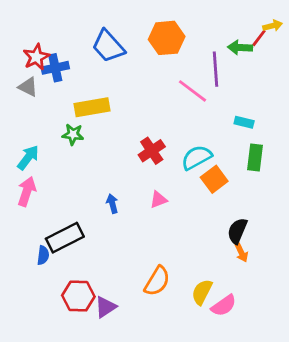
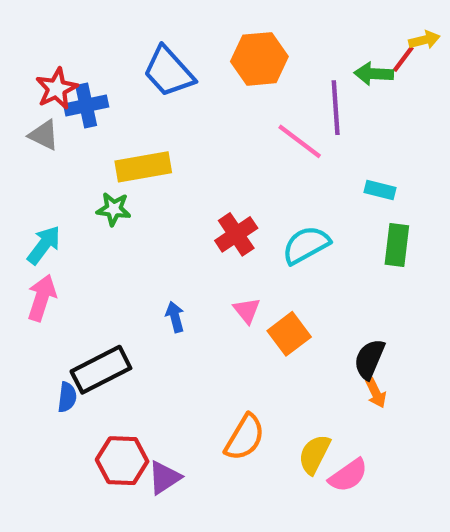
orange square: (214, 179) -> (289, 334), moved
pink triangle: (159, 200) -> (247, 311), turned -48

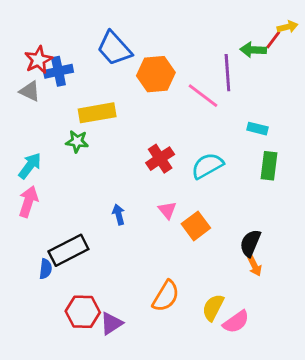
orange hexagon: (259, 59) -> (156, 74), moved

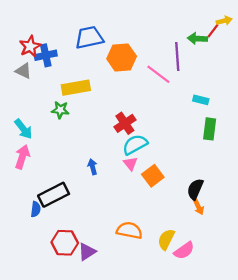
blue trapezoid: (114, 48) -> (89, 37), turned 120
cyan arrow: (30, 166) -> (23, 129), turned 105
cyan semicircle: (207, 166) -> (135, 145), moved
orange semicircle: (166, 296) -> (129, 230), turned -110

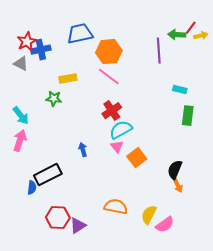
yellow arrow: (224, 21) -> (201, 36), moved
pink line: (158, 74) -> (109, 77), moved
yellow rectangle: (76, 88) -> (68, 79), size x0.7

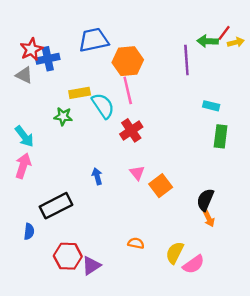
pink line: (109, 77) -> (128, 90), turned 40
cyan semicircle: (121, 130) -> (103, 106), moved, turned 85
blue semicircle: (32, 188) -> (29, 232), moved
orange semicircle: (116, 207) -> (136, 243), size x0.6

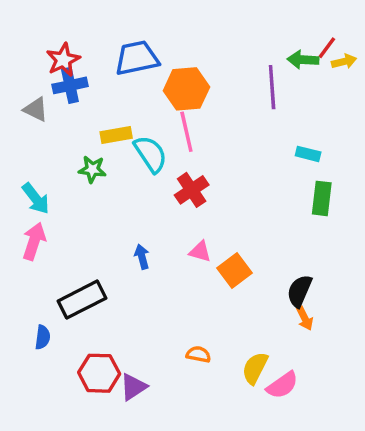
red star: (31, 49) -> (63, 60), moved
pink triangle: (137, 173) -> (200, 252), turned -35

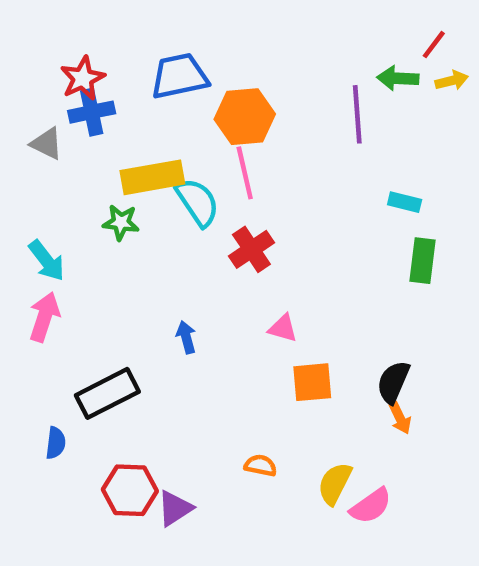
red line: (327, 48) -> (434, 45), moved
yellow rectangle: (116, 135) -> (152, 177), size x1.5
pink triangle: (200, 252) -> (283, 328), moved
orange square: (234, 270) -> (312, 382), moved, turned 32

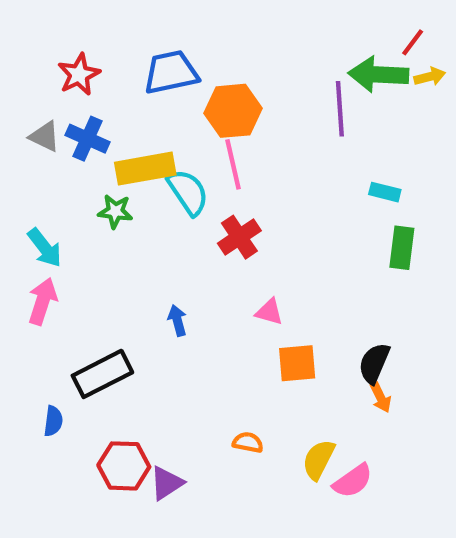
green arrow: (398, 78) -> (378, 74), size x1.5
blue cross: (92, 112) -> (87, 139), moved, turned 36

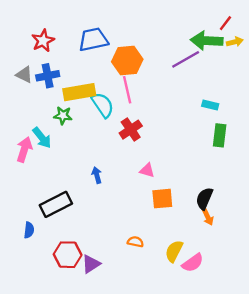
purple line: (340, 109) -> (186, 59), turned 64
blue cross: (87, 139) -> (48, 76), turned -35
cyan arrow: (45, 248) -> (42, 138), moved
pink arrow: (43, 301) -> (24, 149), moved

